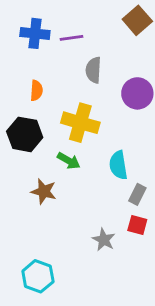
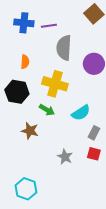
gray semicircle: (93, 70) -> (64, 48), size x1.4
cyan semicircle: (118, 165) -> (81, 113), turned -114
gray star: (104, 240) -> (65, 157), moved

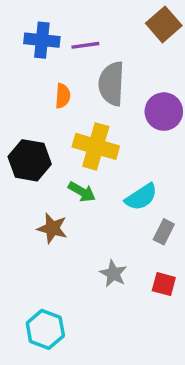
orange semicircle: (25, 62) -> (63, 96), moved
red square: (94, 154) -> (164, 284), moved

